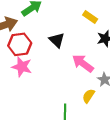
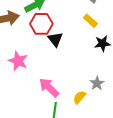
red hexagon: (20, 44) -> (41, 24), moved
pink arrow: (83, 63) -> (49, 87), moved

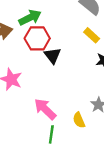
yellow semicircle: (79, 97) -> (79, 120), turned -64

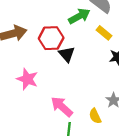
green arrow: (30, 18) -> (79, 16), moved

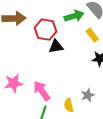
black triangle: (67, 54) -> (56, 46), turned 49
pink star: (27, 79) -> (14, 83), moved, turned 30

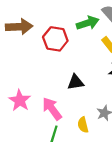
black triangle: (56, 46) -> (75, 82), moved
pink star: (14, 83) -> (20, 100), turned -30

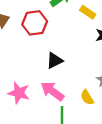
black triangle: (75, 82) -> (55, 61), moved

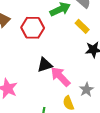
pink arrow: (52, 91) -> (60, 77), moved

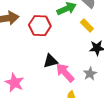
gray star: (86, 90) -> (90, 74), moved

